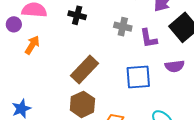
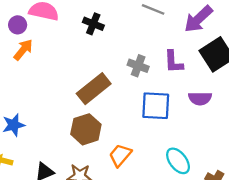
gray cross: (123, 27) -> (138, 66), moved
orange arrow: (32, 45) -> (23, 50), moved

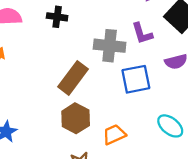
gray cross: (138, 66) -> (110, 46), size x1.5
orange trapezoid: (120, 155) -> (114, 135), turned 40

